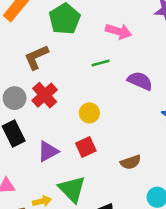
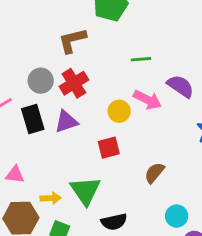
pink arrow: (118, 31) -> (147, 100), moved
purple triangle: (48, 151) -> (66, 122), moved
brown semicircle: (131, 162) -> (154, 173), turned 138

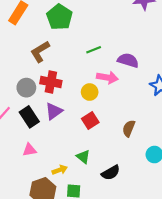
red cross: (74, 83) -> (51, 82), turned -30
pink triangle: (15, 175) -> (29, 150), moved
green triangle: (85, 191) -> (83, 157), size x0.6

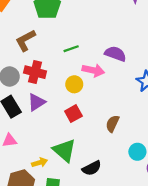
green line: (94, 50) -> (71, 49), moved
green triangle: (83, 157) -> (64, 150), size x1.6

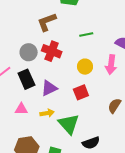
pink arrow: (93, 70) -> (111, 65), moved, turned 78
purple triangle: (37, 102) -> (49, 88), moved
yellow arrow: (40, 163) -> (47, 113), moved

